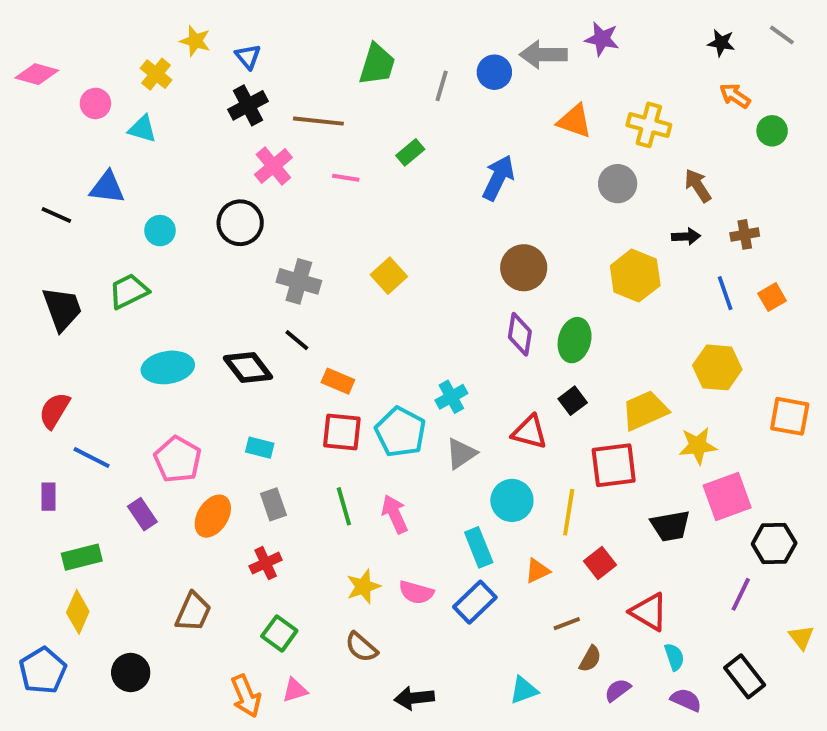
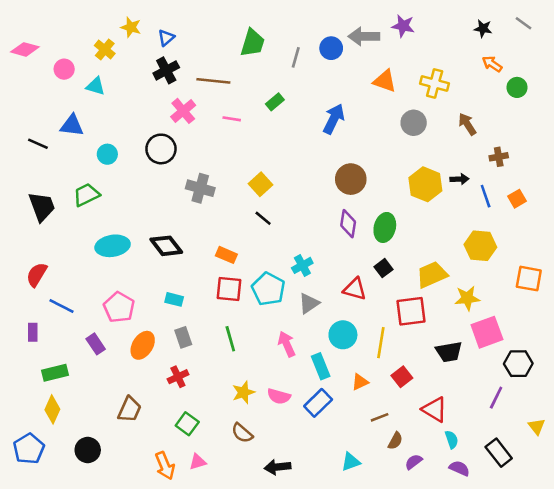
blue triangle: (248, 57) -> (166, 38), turned 30
black arrow: (686, 236) -> (459, 179), moved
black line: (297, 340) -> (263, 218), moved
pink arrow: (395, 514) -> (287, 344), moved

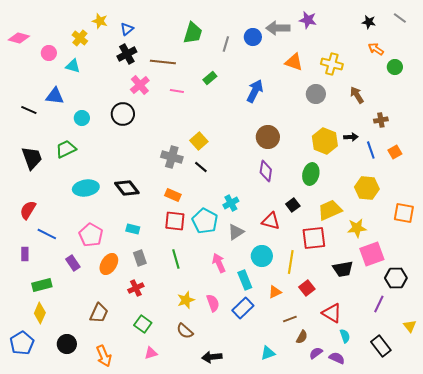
gray cross: (200, 188) -> (172, 157), moved
green ellipse: (385, 227) -> (311, 174), moved
pink semicircle: (279, 396) -> (213, 303), turned -126
orange arrow: (165, 466) -> (104, 356), moved
purple semicircle: (459, 468) -> (337, 358), moved

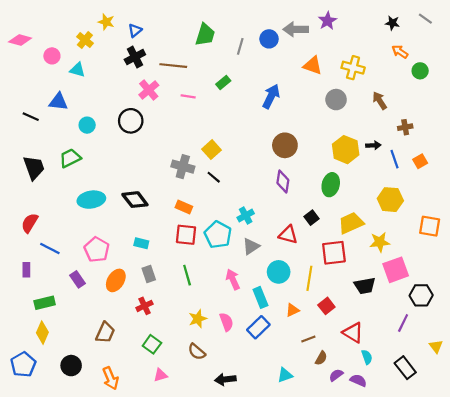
purple star: (308, 20) -> (328, 21), turned 30

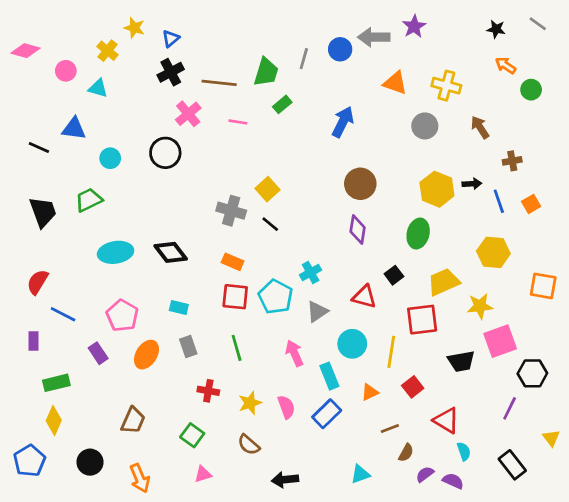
green trapezoid: (205, 35) -> (266, 72), moved
red cross: (145, 306) -> (208, 391), moved, turned 35

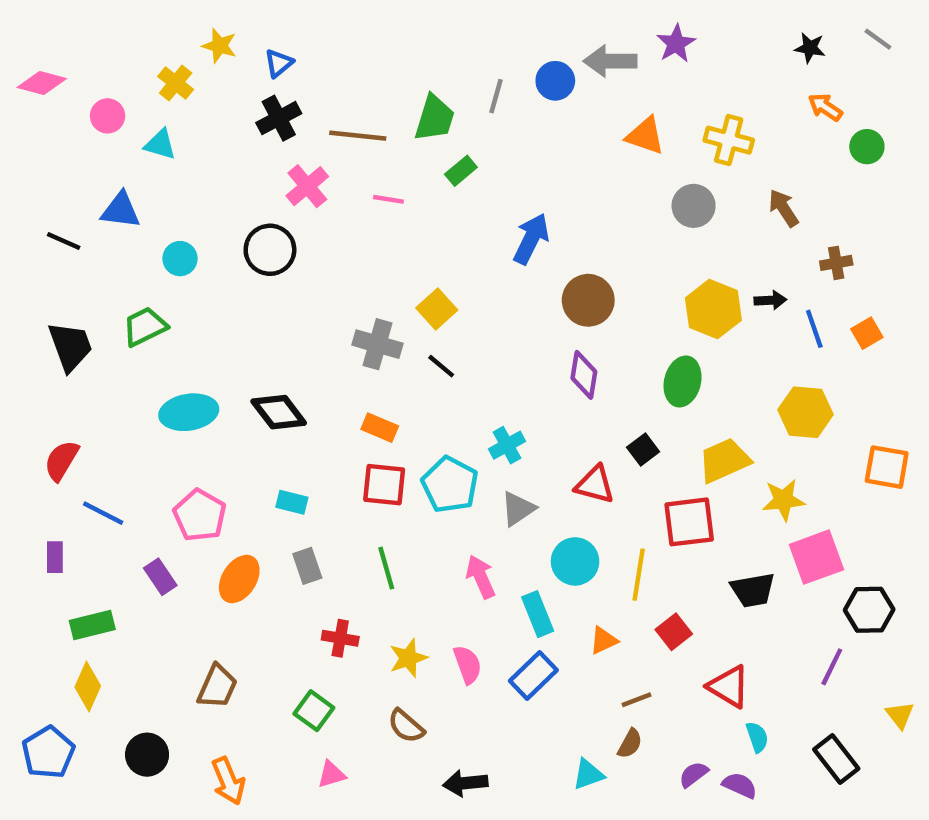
blue arrow: (343, 122) -> (531, 239), moved
brown semicircle: (406, 453) -> (630, 744), moved

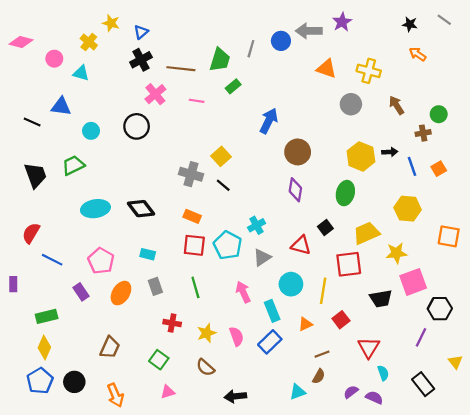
green circle: (867, 147) -> (439, 114), moved
purple rectangle: (55, 557) -> (13, 284), moved
red triangle: (729, 687) -> (369, 347), turned 30
blue pentagon: (48, 752) -> (40, 381), moved

